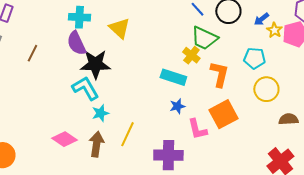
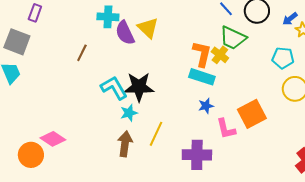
purple semicircle: (76, 43) -> (125, 33), moved
brown line: (32, 53) -> (82, 53), moved
black star: (95, 64) -> (139, 87), moved
orange L-shape: (219, 74) -> (202, 54), moved
pink diamond: (64, 139) -> (53, 139), moved

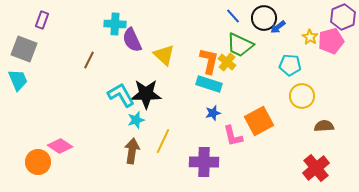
blue arrow: (290, 19) -> (278, 27), moved
yellow triangle: (148, 28) -> (164, 55), moved

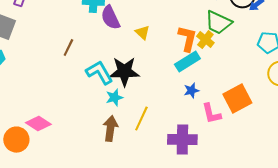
yellow triangle: (164, 55) -> (142, 33), size x0.7
brown line: (89, 60) -> (68, 48), moved
cyan rectangle: (209, 84) -> (187, 62), turned -50

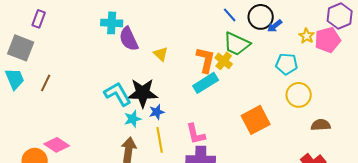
brown line: (68, 48) -> (46, 83), moved
blue star: (191, 91) -> (157, 112), moved
pink L-shape: (211, 114) -> (196, 134), moved
yellow line: (141, 119) -> (160, 140), turned -35

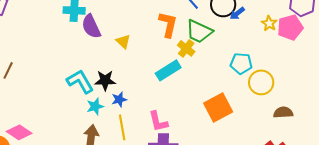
orange L-shape: (206, 60) -> (168, 24), moved
cyan pentagon: (287, 64) -> (241, 63), moved
black star: (143, 93) -> (105, 80), size x0.7

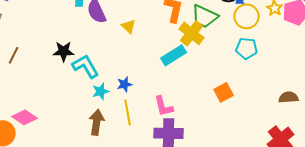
yellow cross: (186, 48) -> (192, 33), size x1.4
black star: (105, 80) -> (64, 51), moved
yellow circle: (261, 82) -> (247, 16), moved
orange square: (218, 107) -> (224, 92), size x0.7

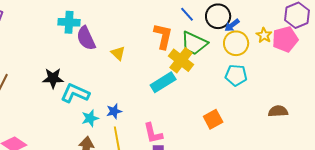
cyan L-shape: (86, 66) -> (75, 93), turned -36
brown semicircle: (289, 97) -> (278, 111), moved

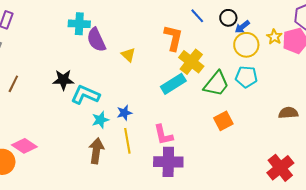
black circle: (218, 16) -> (228, 18), size x0.7
green trapezoid: (194, 43) -> (216, 84), moved, turned -76

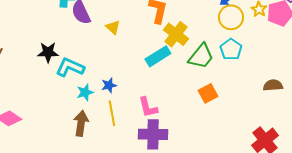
cyan pentagon: (246, 77) -> (231, 49), turned 30

